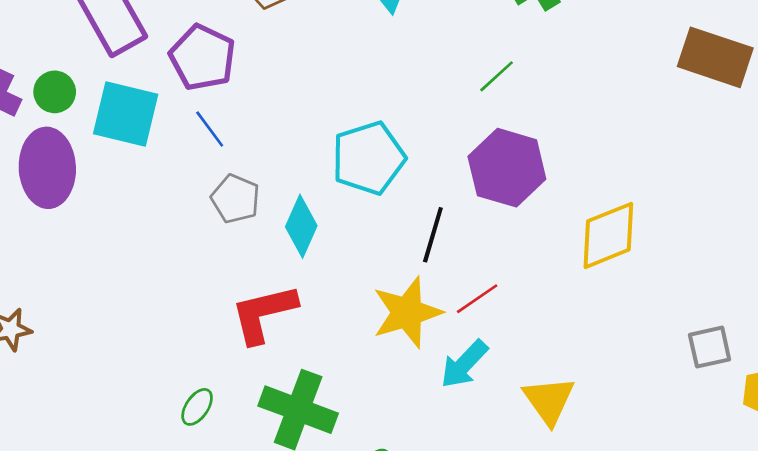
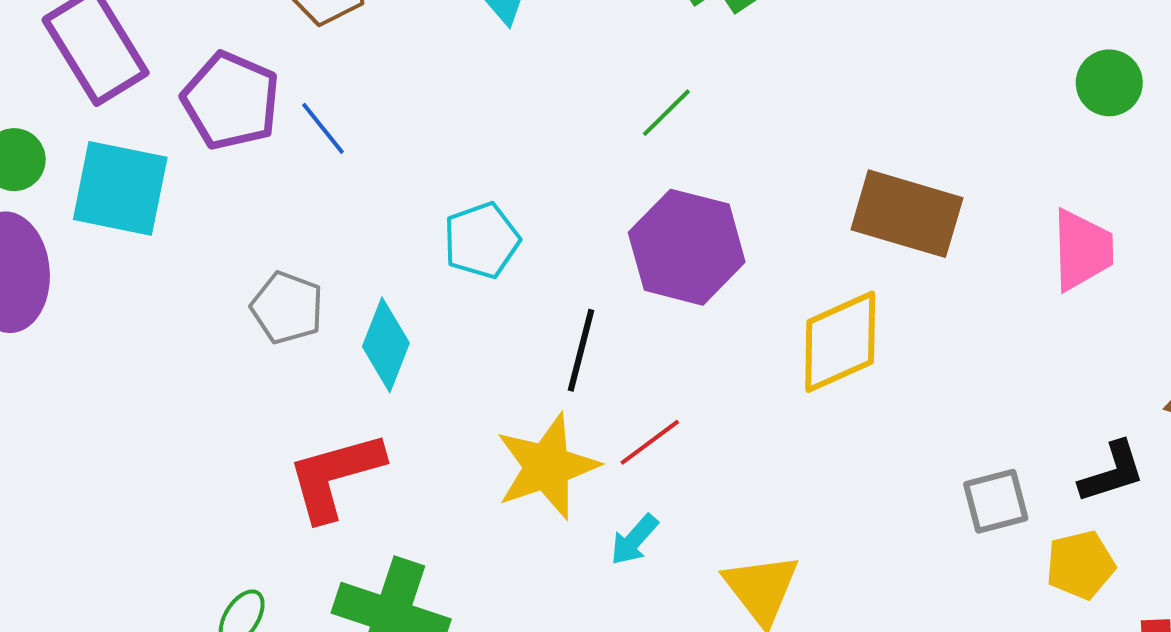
brown rectangle: (715, 57) -> (907, 214), moved
blue line: (210, 129) -> (323, 128), moved
cyan pentagon: (369, 158) -> (482, 240), size x0.7
cyan arrow: (464, 364) -> (634, 540), size x0.7

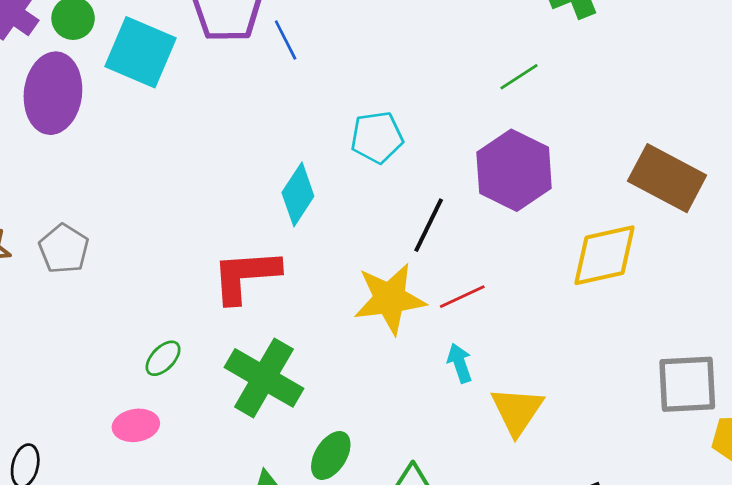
gray pentagon: (287, 308) -> (64, 249), moved
gray square: (996, 501) -> (687, 384), size x1.4
cyan arrow: (634, 540) -> (460, 363), moved, turned 108

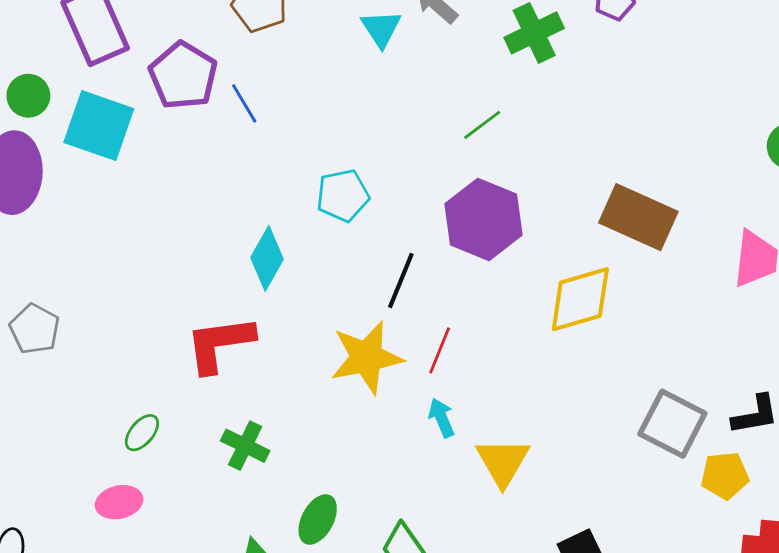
red line: (462, 297) -> (440, 350), turned -39
green cross: (264, 378) -> (245, 446), size x0.6
gray square: (687, 384) -> (672, 424), turned 34

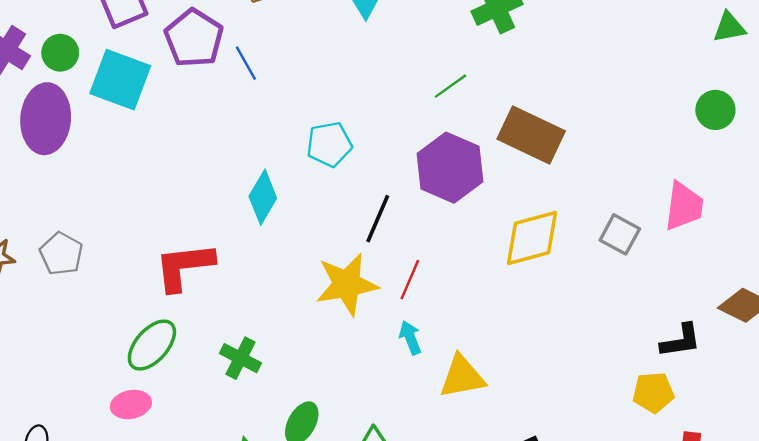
brown rectangle: (638, 217) -> (531, 135), moved
red L-shape: (220, 344) -> (184, 267), moved
gray square: (672, 424) -> (620, 234), moved, size x0.7
green ellipse: (142, 433) -> (152, 345), size x1.6
yellow triangle: (503, 462) -> (462, 377), turned 48

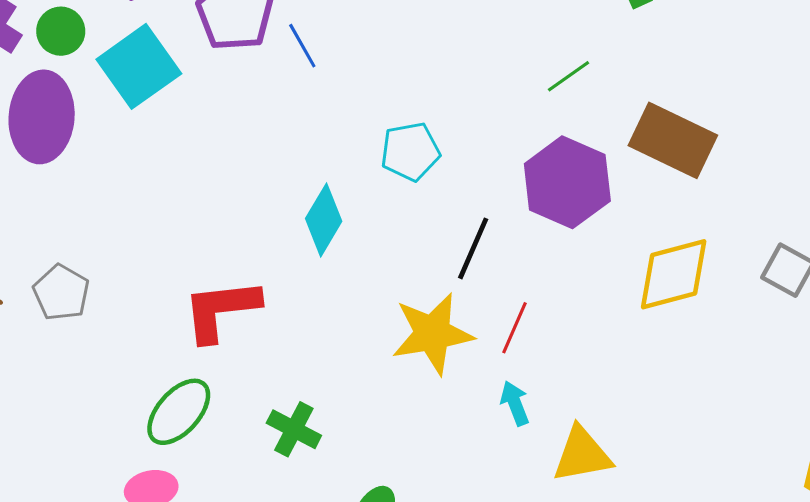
cyan square: (120, 80) -> (139, 66), turned 34

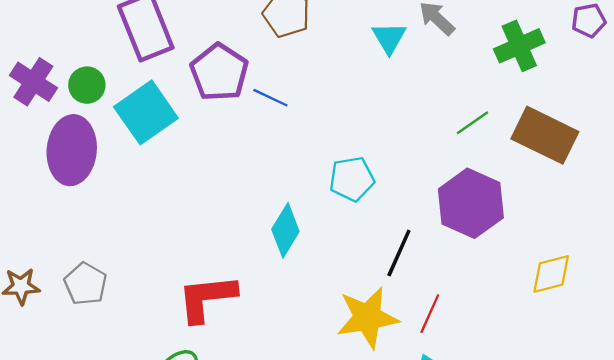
blue line: (302, 46) -> (270, 98), turned -36
brown rectangle: (673, 140) -> (545, 135), moved
yellow diamond: (674, 274) -> (551, 274), size x0.7

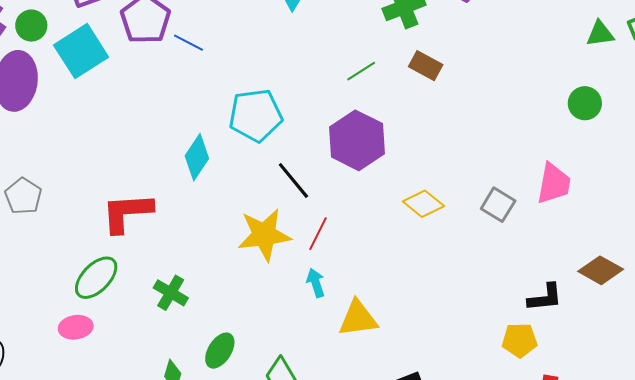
brown rectangle: (545, 135) -> (426, 66), moved, size x0.6
cyan pentagon: (352, 179) -> (256, 115), size x1.4
black line: (399, 253) -> (293, 180), turned -66
yellow diamond: (551, 274) -> (423, 204), turned 51

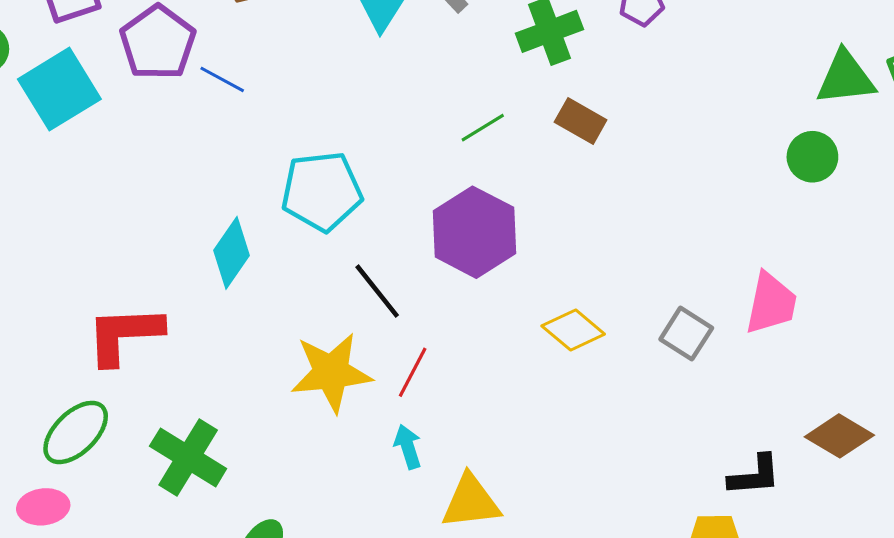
green triangle: (600, 34) -> (846, 78), size x1.4
green circle: (585, 103) -> (812, 157), moved
green cross: (171, 293) -> (188, 457), size x1.4

